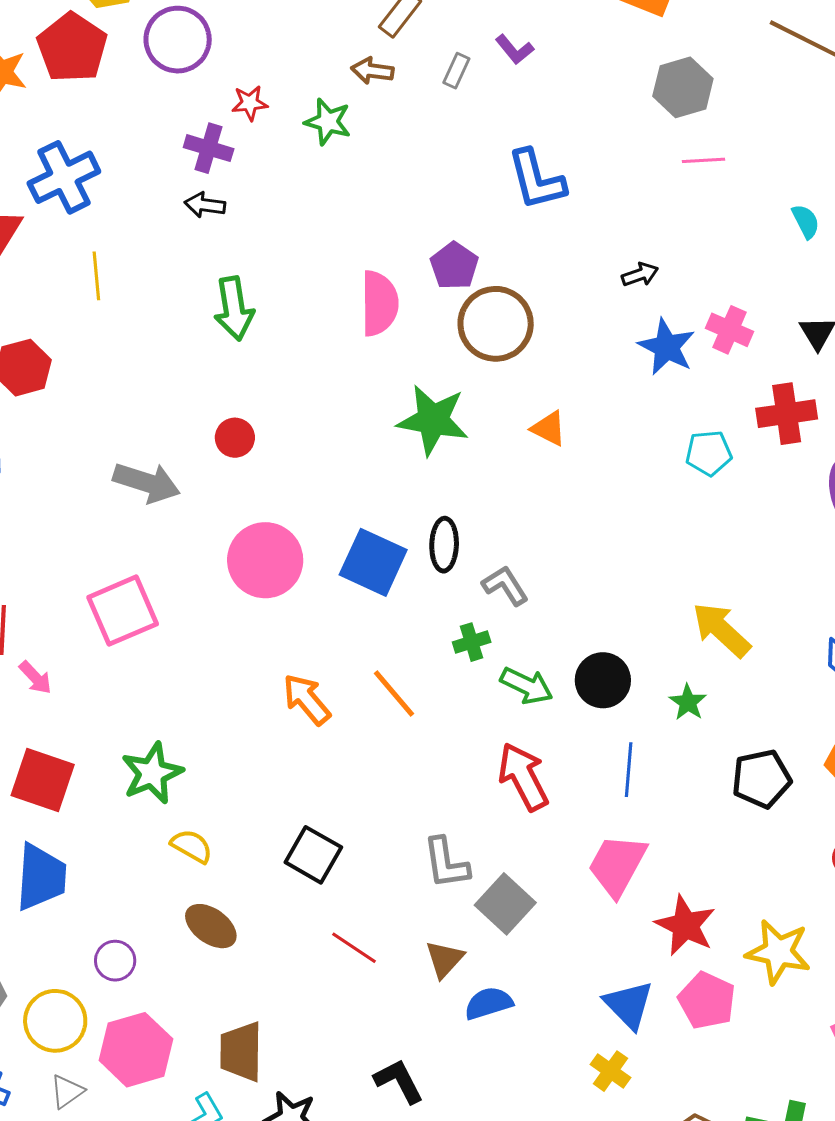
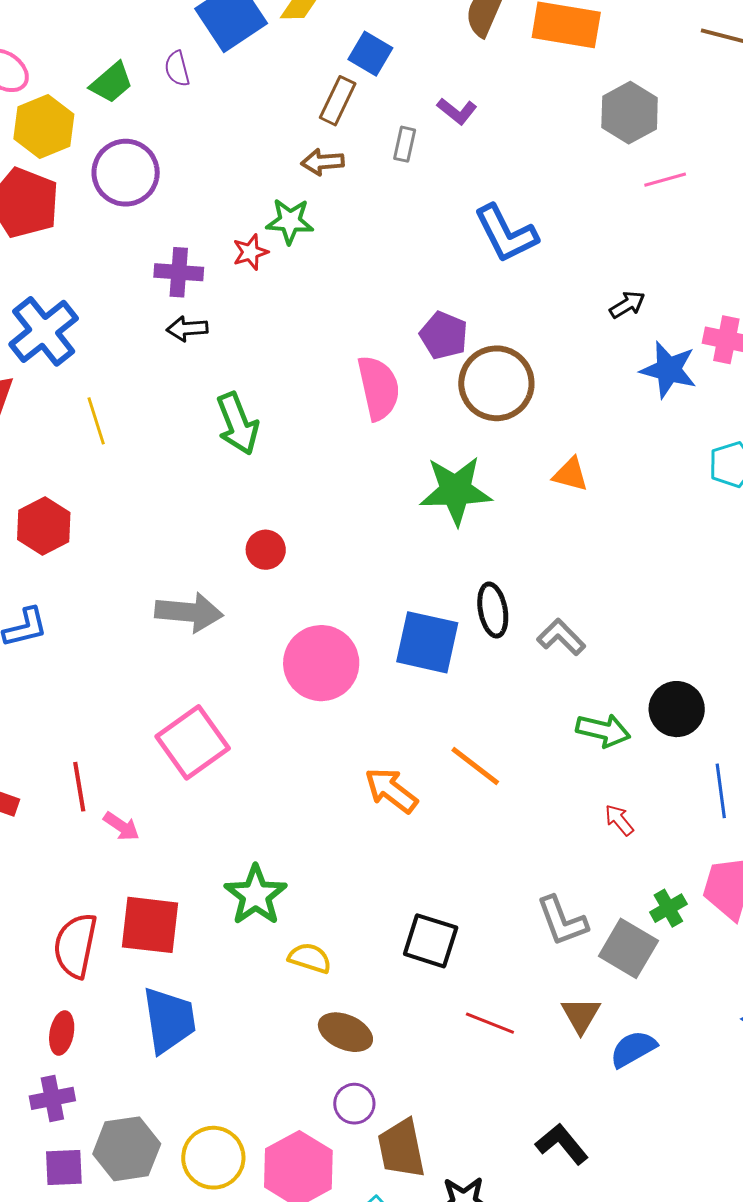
red star: (250, 103) -> (250, 252), moved
green cross: (472, 642) -> (668, 908), moved
red arrow: (523, 777) -> (619, 820), size x0.5
purple circle: (115, 961) -> (354, 1104), moved

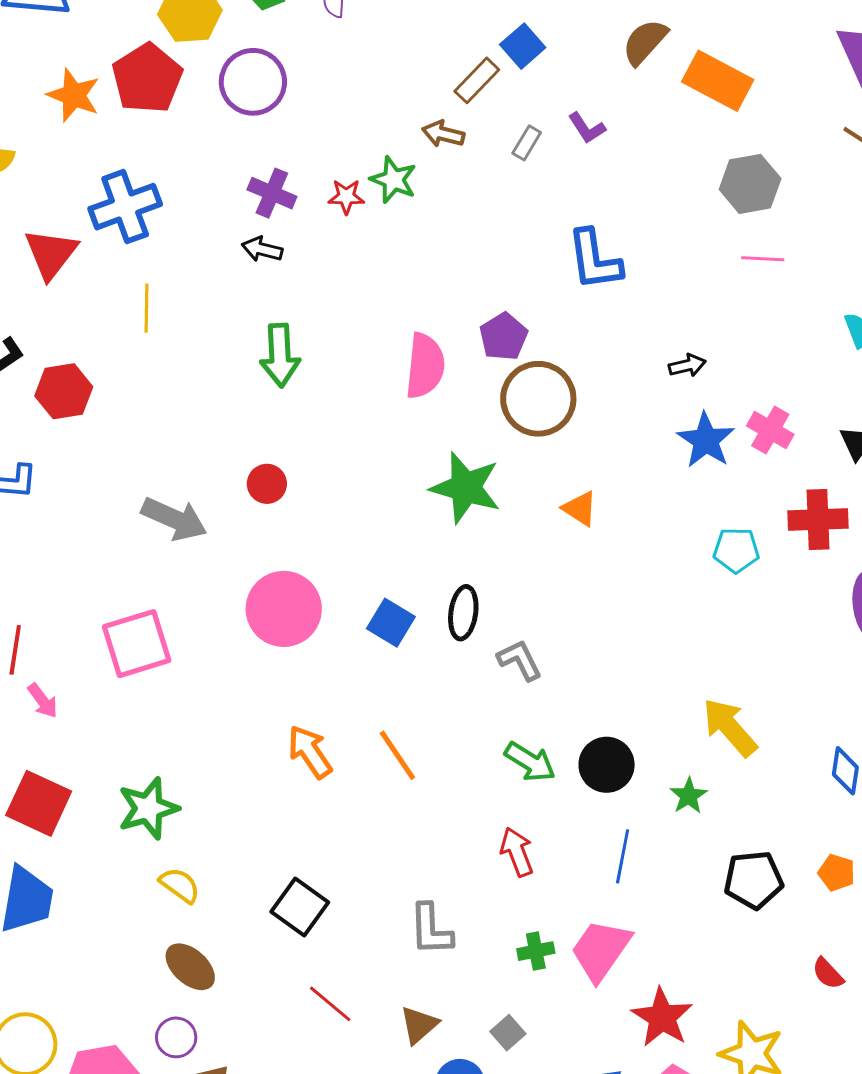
blue square: (427, 642) -> (391, 623), size x0.7
red arrow: (619, 820) -> (517, 852), size x1.4
gray square: (628, 948) -> (508, 1033), moved, size x0.6

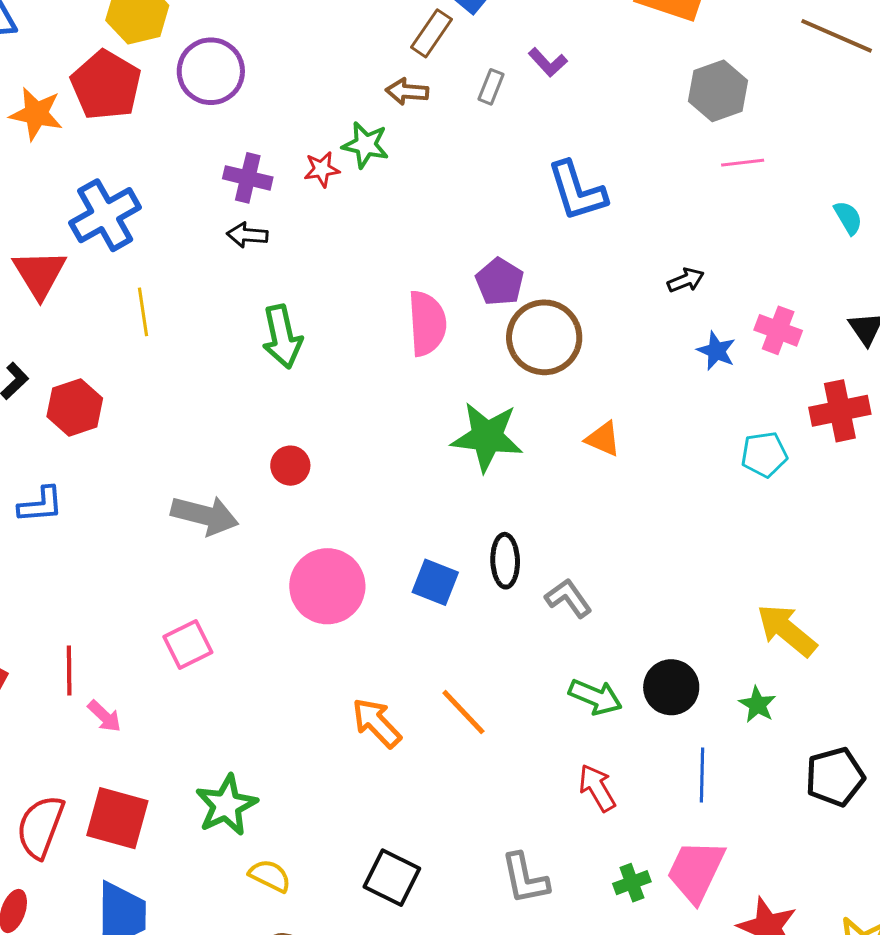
blue star: (706, 440) -> (716, 351), size x0.7
pink square: (137, 644) -> (188, 644), size x0.7

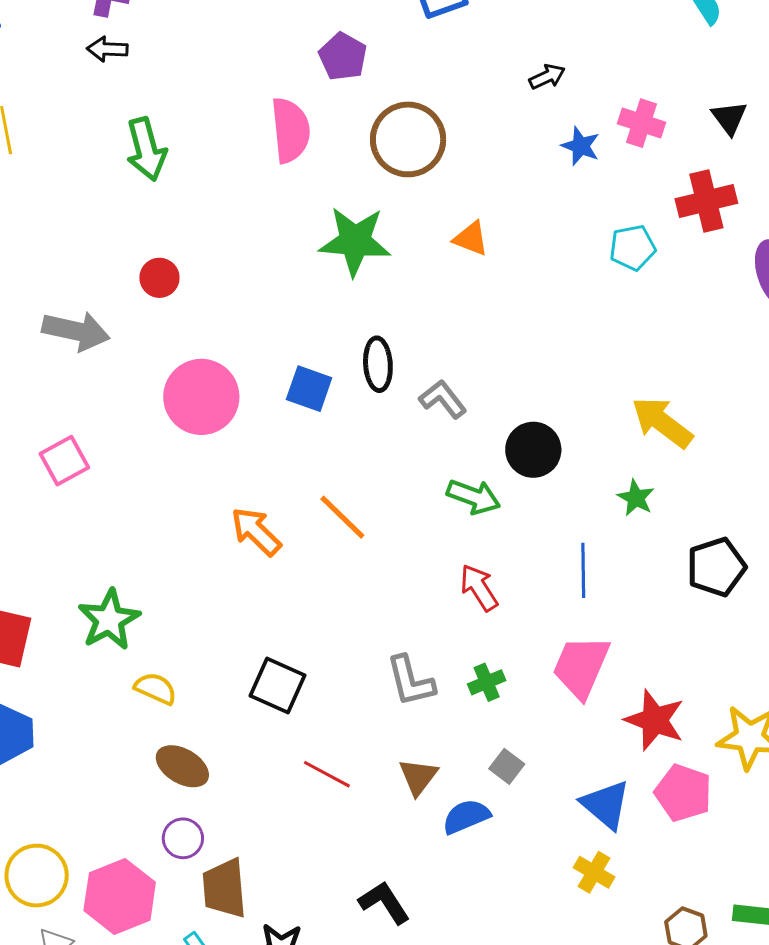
purple pentagon: (500, 282) -> (343, 57), moved
black circle: (671, 687) -> (533, 450), moved
green cross: (632, 883) -> (487, 682), moved

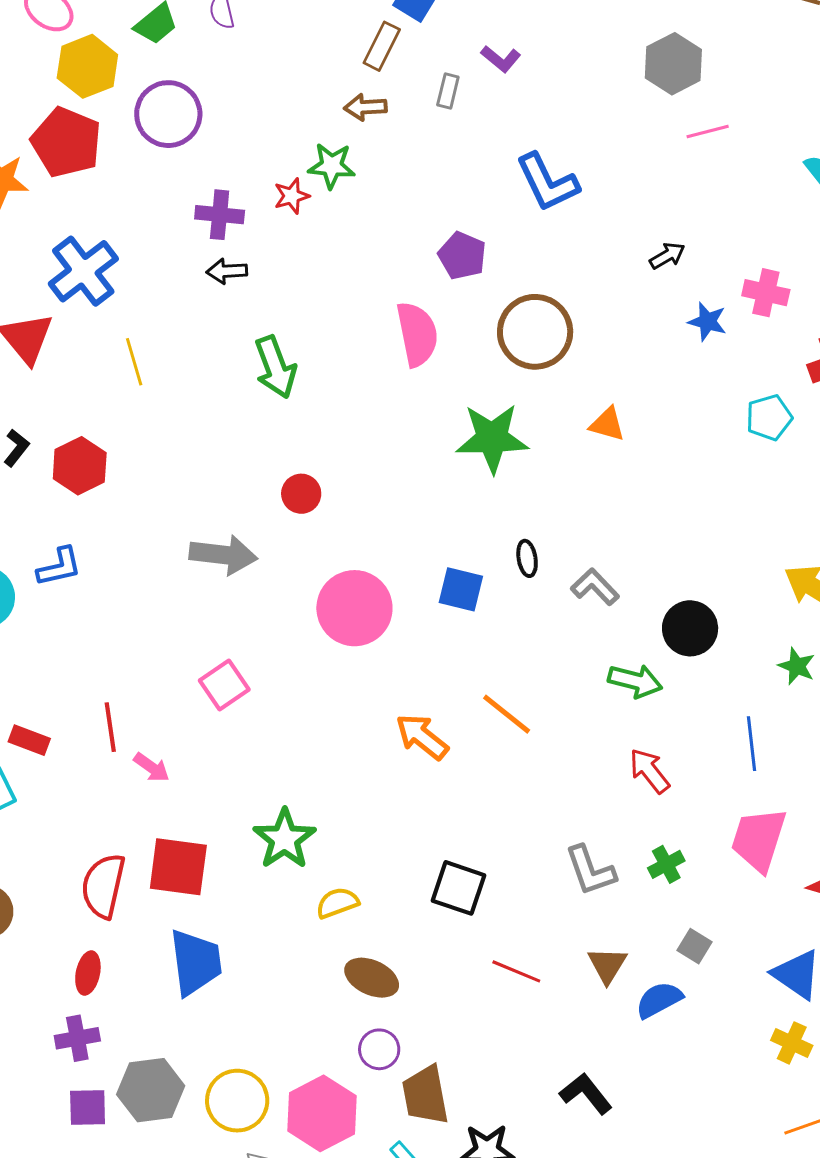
black ellipse: (378, 364) -> (527, 558), size x0.7
yellow semicircle: (156, 688) -> (337, 903), turned -39

